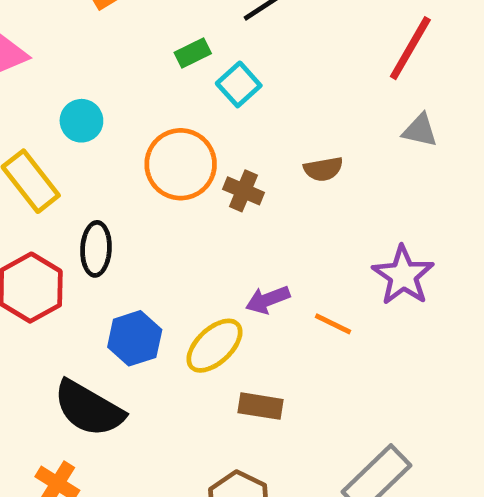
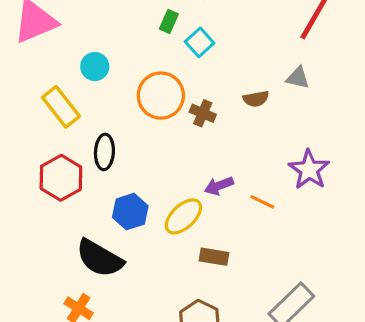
green rectangle: (193, 53) -> (169, 21), turned -40
gray triangle: (420, 130) -> (298, 78), moved

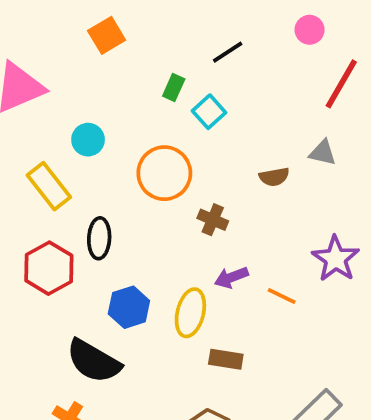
brown cross: (203, 113) -> (213, 220), moved
yellow ellipse: (183, 216) -> (190, 313), turned -33

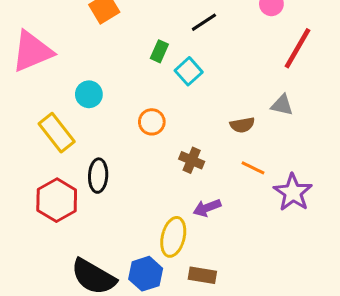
orange circle: (164, 173) -> (152, 122), size x0.6
orange line: (282, 296) -> (253, 168), moved
blue hexagon: (129, 307) -> (146, 274), moved

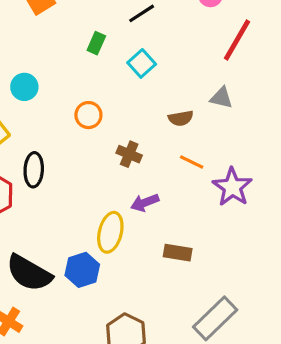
cyan square: (189, 71) -> (142, 63), moved
brown rectangle: (202, 275) -> (178, 253), moved

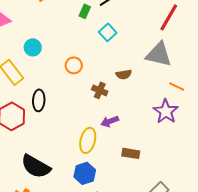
green rectangle: (96, 43) -> (85, 11), moved
gray triangle: (221, 98) -> (159, 54), size x1.8
brown semicircle: (181, 118) -> (124, 74), moved
orange line: (192, 162) -> (177, 86), moved
blue hexagon: (82, 270) -> (85, 173), moved

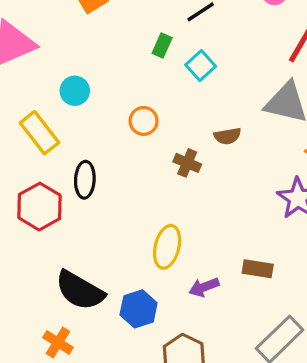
green rectangle: (85, 11) -> (162, 45), moved
purple arrow: (110, 121) -> (204, 287), moved
brown rectangle: (131, 153) -> (258, 269), moved
blue hexagon: (85, 173) -> (139, 309), moved

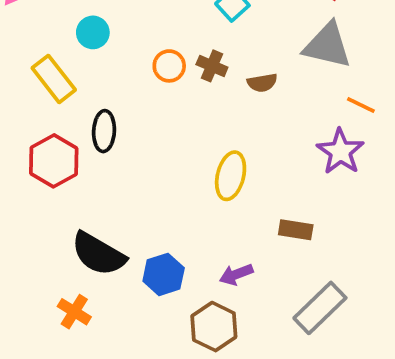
brown cross: (187, 163) -> (212, 66), moved
yellow ellipse: (167, 247) -> (231, 176), moved
purple arrow: (204, 287) -> (236, 274), moved

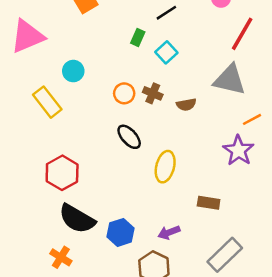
orange line: (361, 105) -> (252, 119), turned -54
black ellipse: (104, 131) -> (129, 137), moved, turned -45
red hexagon: (54, 161) -> (62, 173), moved

